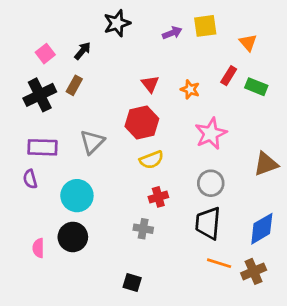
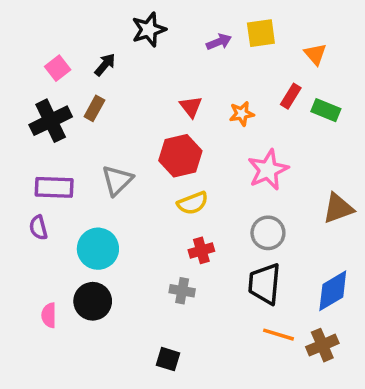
orange star: (190, 89) -> (242, 114), turned -30

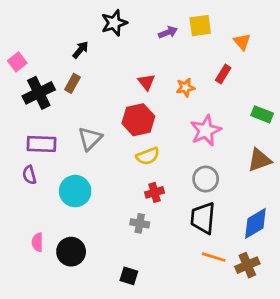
pink square: (58, 68) -> (17, 62), moved
green rectangle: (326, 110) -> (262, 114), moved
black circle: (93, 301) -> (71, 252), moved

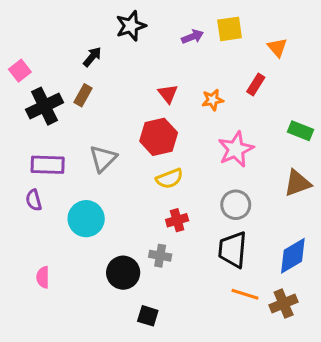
black circle: (71, 252) -> (123, 273), moved

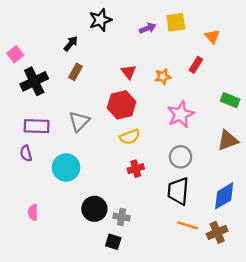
brown rectangle: (83, 95) -> (76, 72), moved
gray cross: (160, 256) -> (122, 217), moved

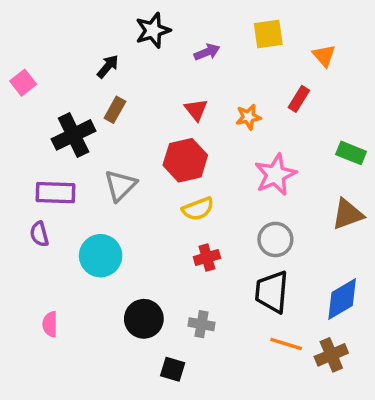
purple arrow: (148, 28) -> (207, 52), moved
black cross: (34, 81) -> (74, 135), moved
gray cross: (122, 217) -> (202, 324), moved

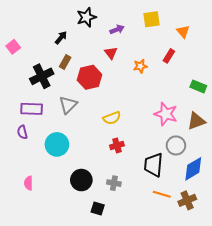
red triangle: (196, 110) -> (111, 53), moved
red hexagon: (185, 160) -> (89, 77), moved
pink star: (275, 175) -> (166, 114), moved, turned -30
gray circle: (275, 239) -> (176, 145), moved

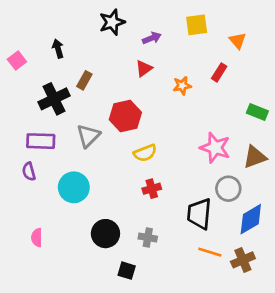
black arrow: (61, 38) -> (58, 49), moved, turned -56
red triangle: (111, 53) -> (144, 68), turned 32
red hexagon: (89, 77) -> (125, 116), moved

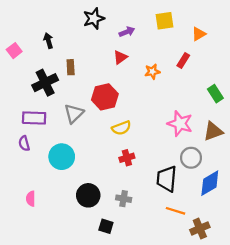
orange triangle: (238, 41) -> (199, 34), turned 40
brown rectangle: (84, 80) -> (71, 67), turned -32
green rectangle: (257, 112) -> (215, 94), turned 35
brown cross: (243, 260) -> (200, 228), moved

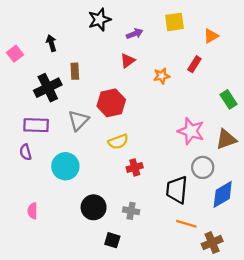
yellow semicircle: (121, 128) -> (118, 142), moved

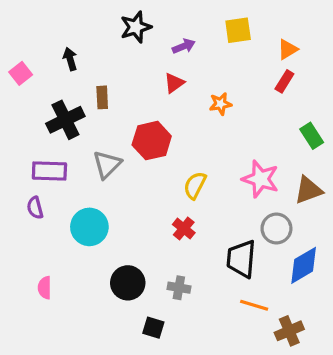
red rectangle: (194, 64) -> (284, 81), moved
yellow semicircle: (118, 142) -> (195, 185), moved, turned 138
red cross: (135, 167) -> (184, 229), turned -35

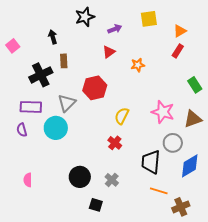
black arrow: (70, 59) -> (53, 37), moved
cyan circle: (89, 227) -> (56, 128), moved
gray cross: (179, 288) -> (112, 180), turned 32

